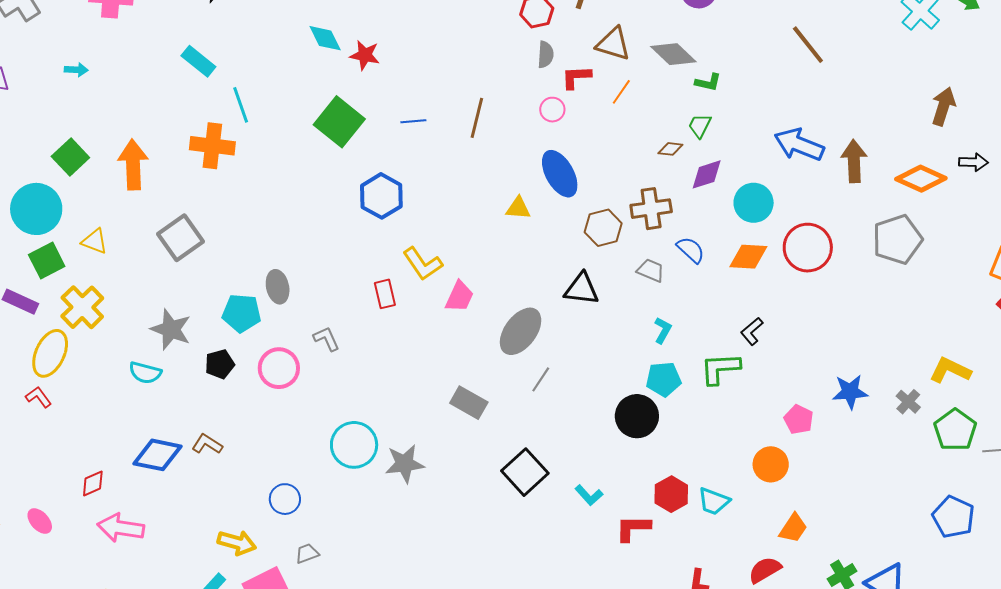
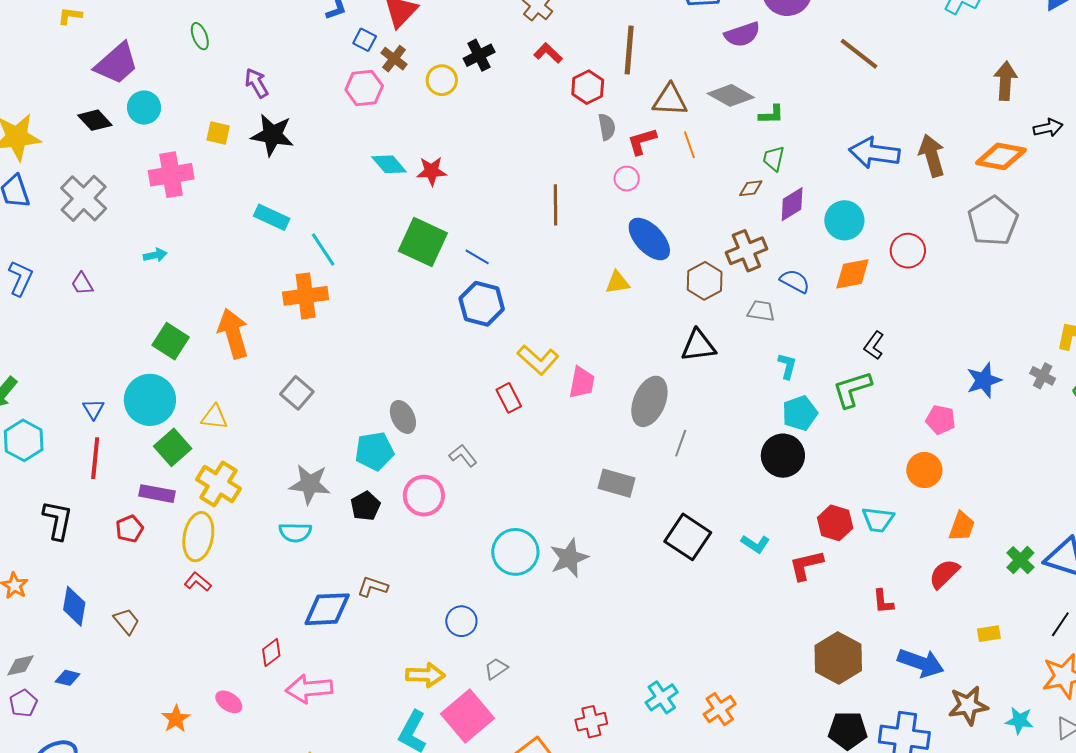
orange line: (621, 92) -> (689, 145), turned -40
blue line: (413, 121) -> (477, 257), moved, turned 50
gray square: (180, 238) -> (297, 393), size x0.7
red circle: (808, 248) -> (908, 251), size x0.7

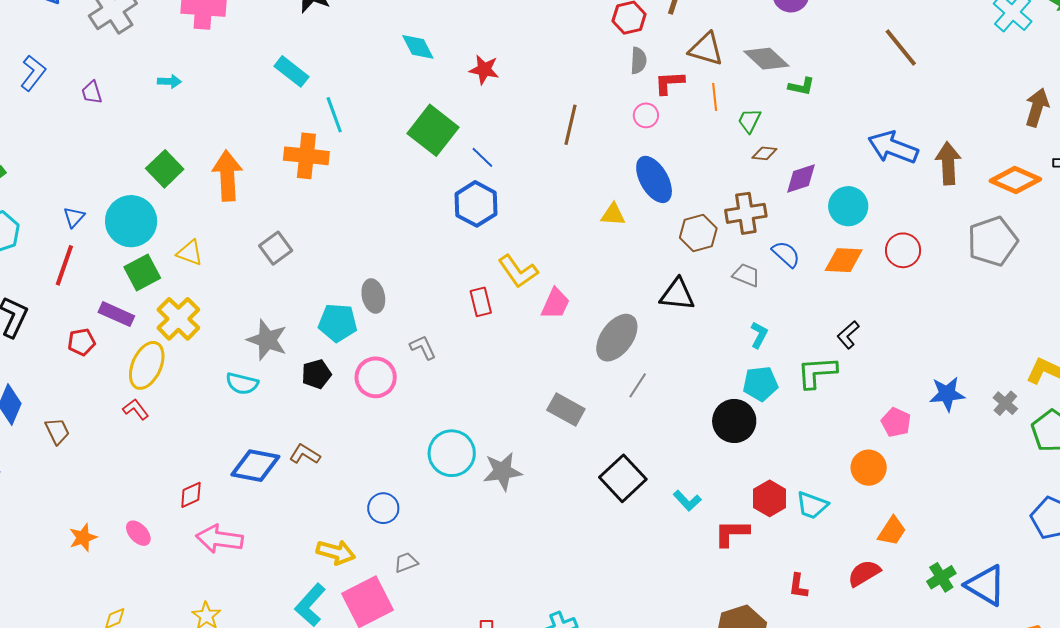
green trapezoid: (774, 158) -> (749, 121), moved
red star: (432, 171) -> (484, 70), moved

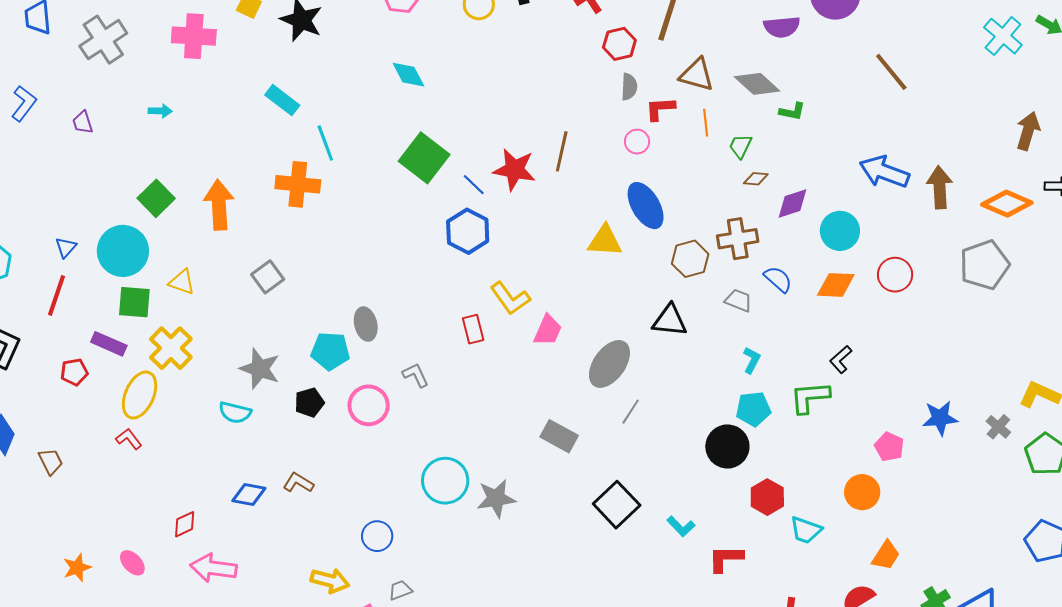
red star: (484, 70) -> (514, 170), moved, size x1.4
yellow triangle: (613, 214) -> (605, 241), size x1.4
green square: (142, 273) -> (134, 302), turned 33
blue diamond: (255, 466) -> (249, 494), size x0.7
red hexagon: (770, 498) -> (767, 497), moved

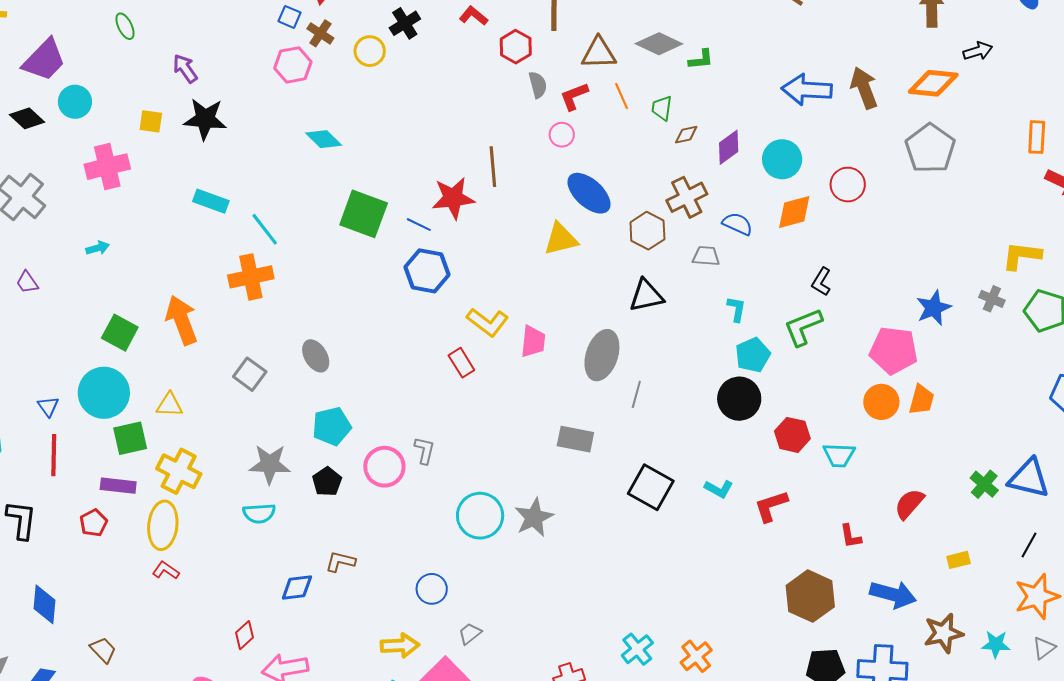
gray ellipse: (366, 324) -> (316, 356), moved
gray L-shape: (416, 375) -> (424, 450), moved, turned 56
pink pentagon: (889, 447) -> (894, 350), size x1.6
brown trapezoid: (51, 461) -> (103, 650), moved
orange trapezoid: (886, 555) -> (922, 400), moved

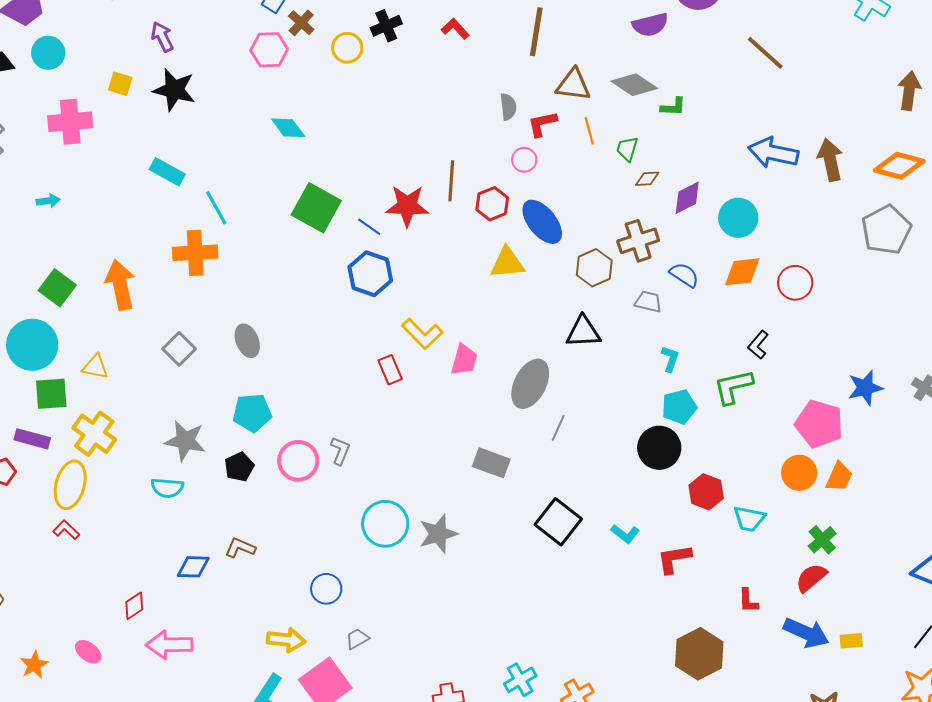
red hexagon: (516, 47) -> (492, 204), moved
red circle: (848, 185) -> (795, 283), moved
green cross: (984, 484) -> (822, 540), moved
blue arrow: (893, 594) -> (806, 633), moved

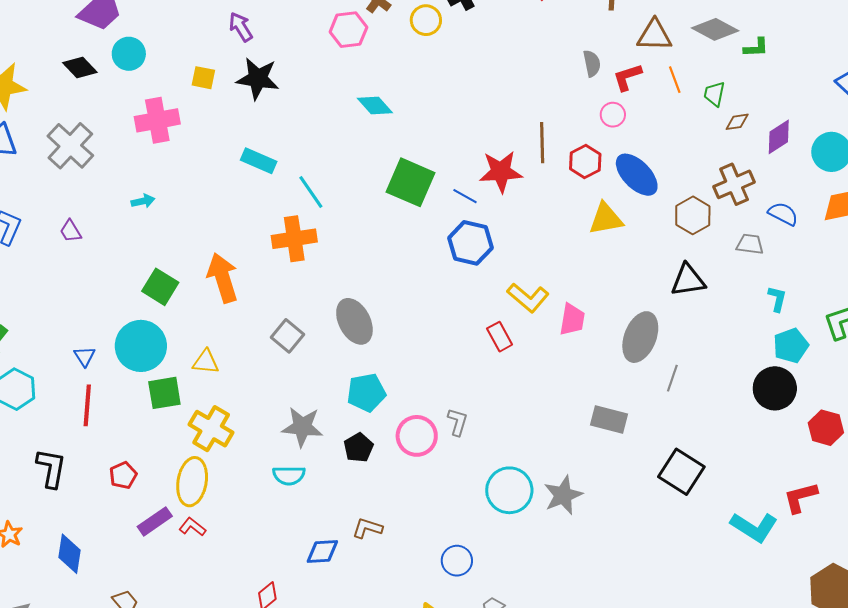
gray ellipse: (247, 341) -> (354, 321), size x1.4
purple rectangle: (32, 439) -> (155, 521), moved, turned -44
cyan L-shape: (625, 534) -> (754, 527), moved, size x1.6

